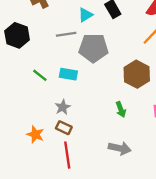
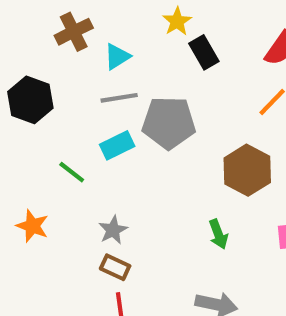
cyan triangle: (85, 15) -> (117, 57), moved
cyan rectangle: (68, 74) -> (117, 145), moved, turned -36
orange star: (35, 135) -> (32, 226), moved

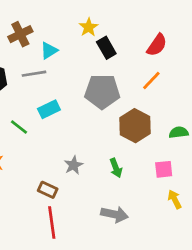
gray line: (119, 98) -> (34, 74), moved
gray pentagon: (169, 123) -> (102, 91), moved
gray star: (113, 230) -> (74, 165), moved

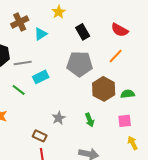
yellow star: (89, 27) -> (59, 12), moved
red semicircle: (157, 45) -> (120, 30), turned 84
gray line: (34, 74) -> (23, 63), moved
green semicircle: (179, 132) -> (128, 94), moved

